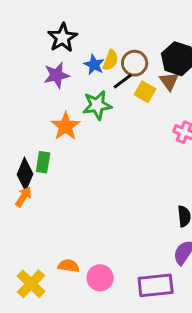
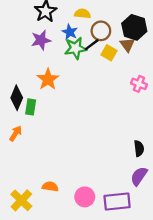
yellow semicircle: (111, 60) -> (82, 14), moved, turned -105
green star: (97, 105) -> (76, 48), moved
black diamond: (25, 174) -> (17, 98), moved
pink circle: (100, 278) -> (85, 197), moved

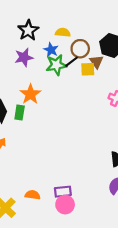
brown triangle: (127, 45) -> (96, 62), moved
yellow square: (109, 53) -> (88, 69), turned -32
green rectangle: (31, 107) -> (20, 113), moved
purple rectangle: (117, 202) -> (63, 192), moved, size x0.7

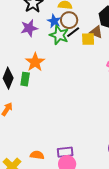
brown circle: (80, 49) -> (69, 20), moved
brown triangle: (96, 62) -> (96, 32), turned -32
green star: (56, 65) -> (59, 35), turned 30

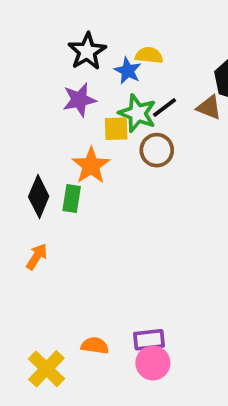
brown circle: (69, 20) -> (157, 150), moved
blue star: (54, 21) -> (128, 71), moved
yellow square: (88, 39) -> (116, 129), moved

